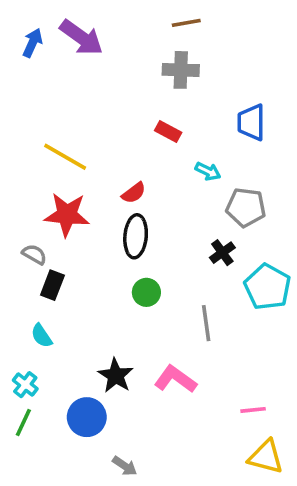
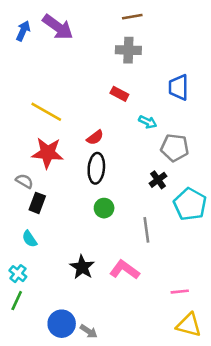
blue circle: (87, 417) -> (62, 324), moved

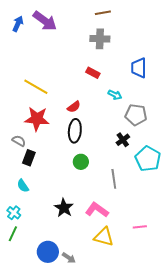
yellow triangle: (189, 325) -> (104, 237), moved

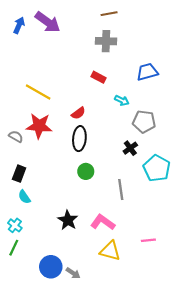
blue trapezoid: (139, 68) -> (147, 72), turned 75
gray semicircle: (19, 141) -> (16, 136), moved
black rectangle: (29, 158) -> (19, 174), moved

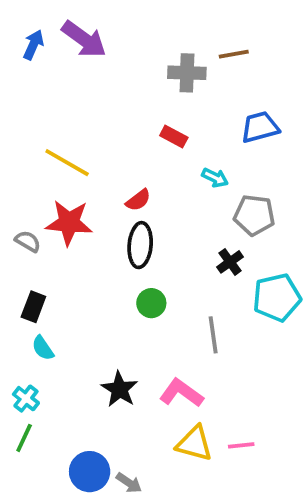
brown line: (109, 14) -> (234, 54), moved
cyan pentagon: (157, 168) -> (277, 297), turned 30
pink line: (148, 240) -> (241, 445), moved

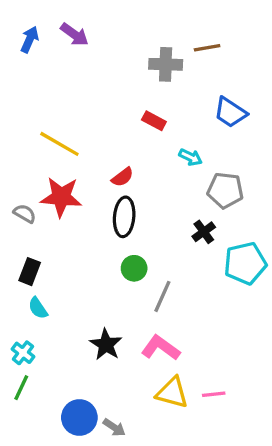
purple arrow: (84, 39) -> (74, 34), size x0.7
blue trapezoid: (260, 127) -> (230, 112), turned -132
gray line: (213, 335) -> (162, 296), moved, turned 32

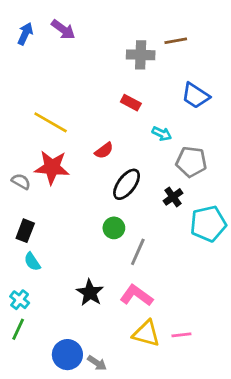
black ellipse: (124, 217) -> (127, 184), moved, turned 32

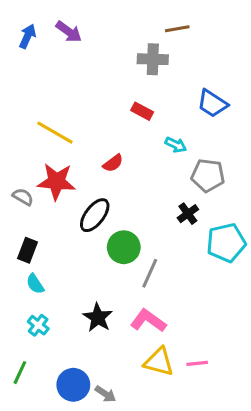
brown line: (176, 41) -> (177, 29), moved
black ellipse: (127, 184) -> (95, 215), moved
green circle: (114, 228) -> (124, 247), size x1.4
cyan cross: (20, 300) -> (38, 325), moved
green line: (18, 329) -> (20, 373), moved

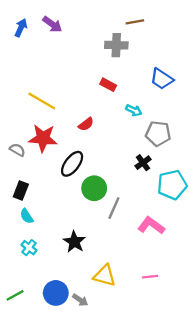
pink L-shape: (148, 321) -> (151, 225), moved
yellow triangle: (159, 362) -> (105, 276), moved
green line: (20, 373) -> (15, 295), moved, turned 36

